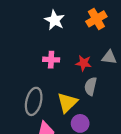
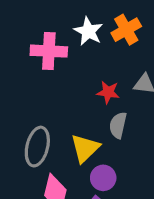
white star: (55, 20) -> (88, 31), moved
pink cross: (51, 60) -> (49, 51), moved, size x1.5

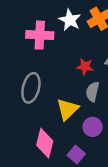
gray ellipse: (37, 147) -> (31, 88), moved
purple circle: (103, 178) -> (93, 127), moved

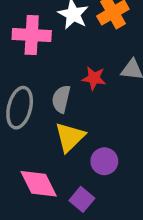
gray semicircle: (93, 92) -> (61, 99), moved
pink diamond: (45, 143) -> (39, 184), turned -40

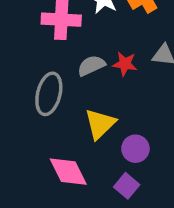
gray semicircle: (61, 99) -> (91, 66), moved, turned 52
purple square: (82, 199) -> (127, 186), moved

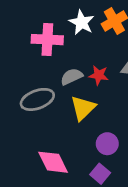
gray ellipse: (49, 94) -> (37, 99), turned 56
yellow triangle: (100, 124) -> (83, 108), moved

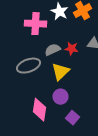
purple circle: (107, 144) -> (61, 97), moved
pink diamond: (53, 162) -> (40, 110), turned 35

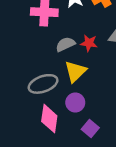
gray ellipse: (29, 66) -> (43, 84), moved

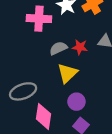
gray ellipse: (43, 84) -> (23, 91), moved
purple circle: (75, 103) -> (76, 102), moved

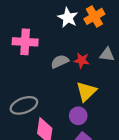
pink cross: (39, 19) -> (25, 42), moved
yellow triangle: (67, 73) -> (86, 92), moved

